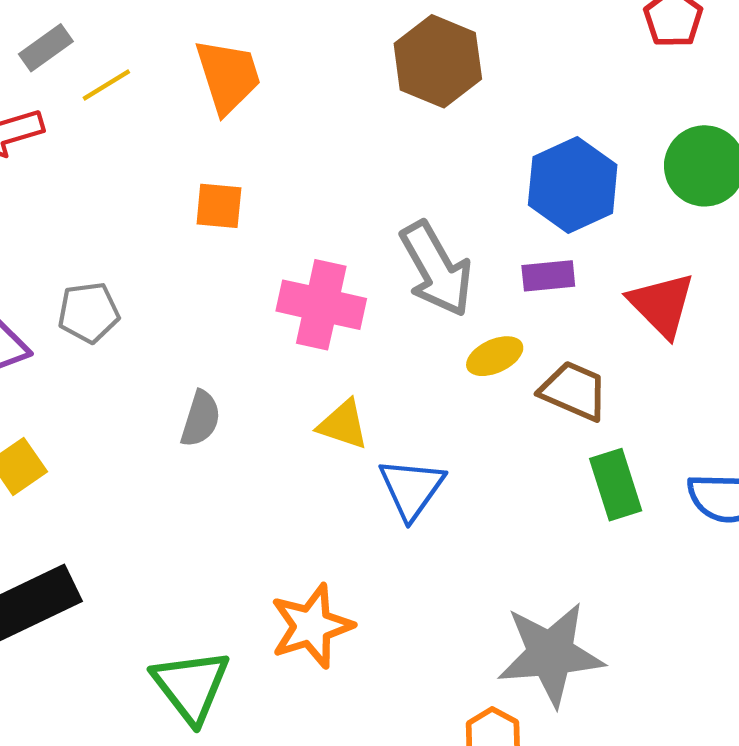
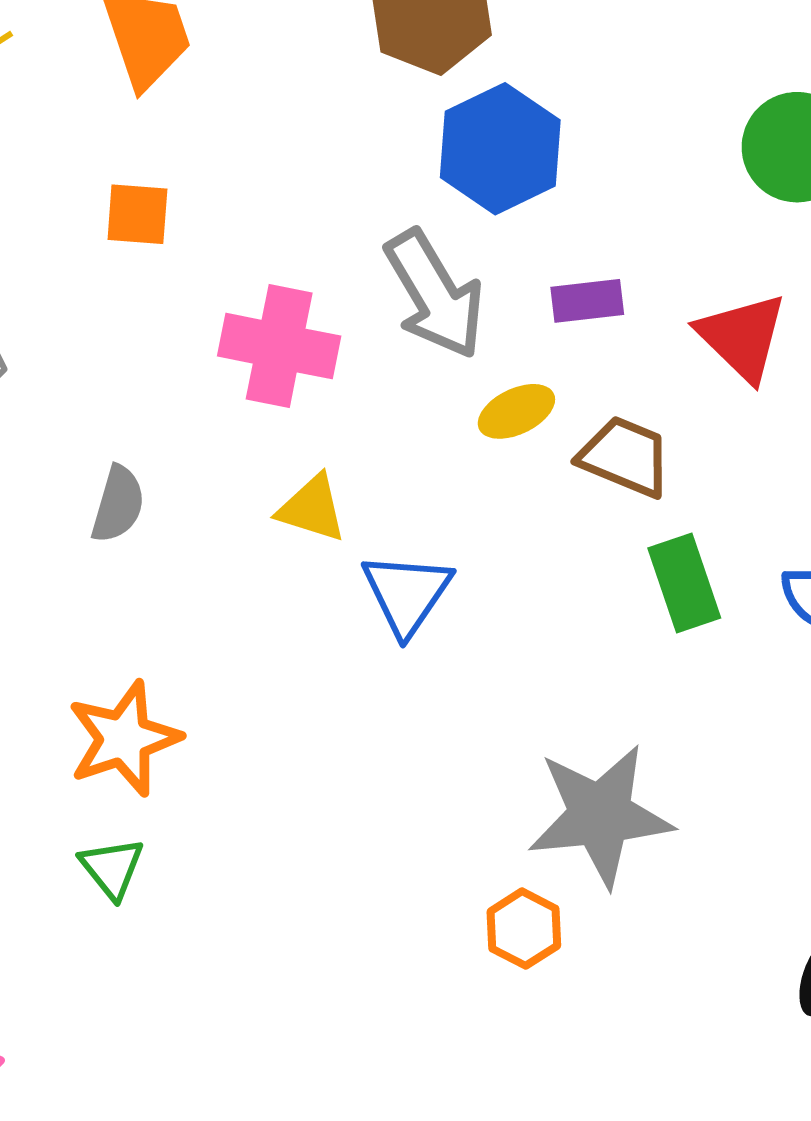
blue hexagon: (573, 185) -> (500, 149), moved
orange star: (312, 626) -> (124, 739), moved
green triangle: (191, 686) -> (112, 868), size x0.6

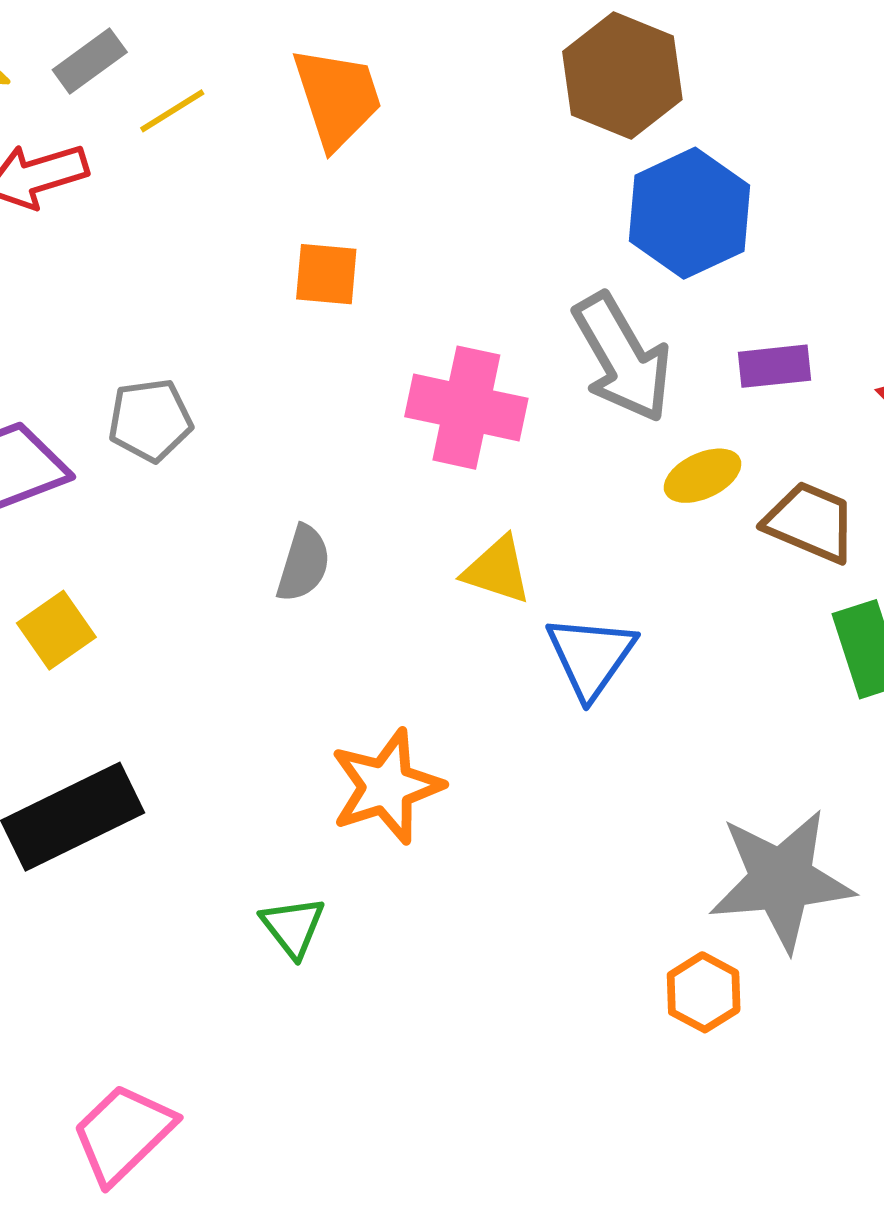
orange star: (124, 739) -> (386, 786), moved

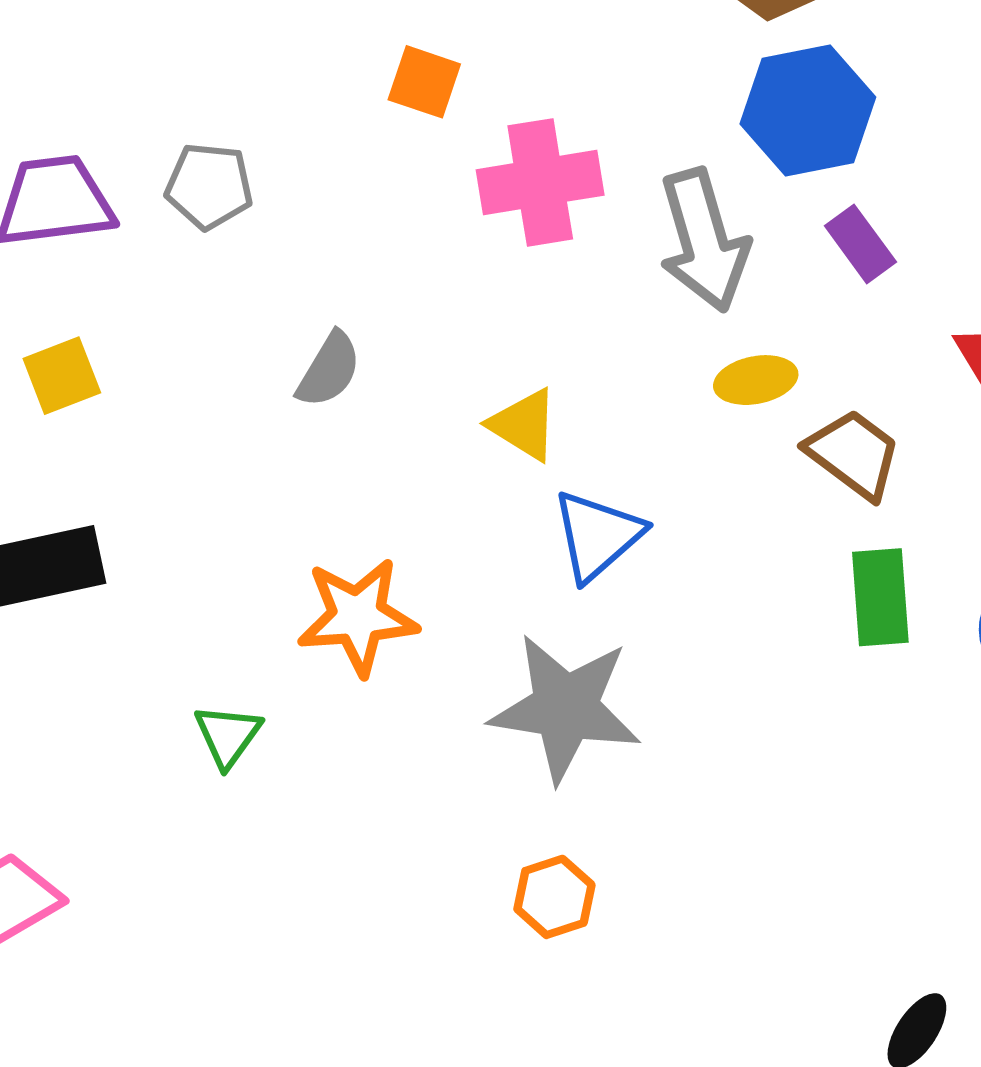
purple rectangle: (775, 366) -> (860, 244), moved, turned 46
pink cross: (466, 408) -> (540, 182), moved, turned -35
gray star: (781, 880) -> (565, 708), moved
orange hexagon: (704, 992) -> (554, 897), moved

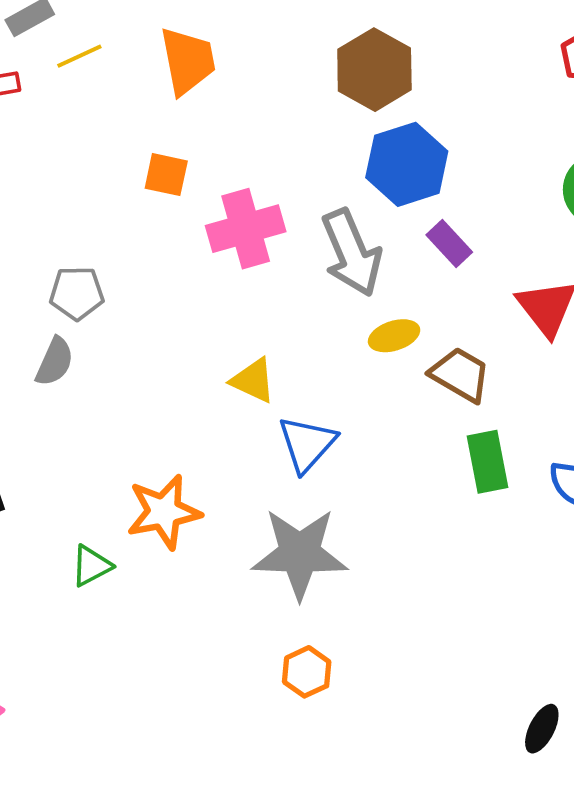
gray pentagon: (209, 186) -> (77, 293), moved
gray semicircle: (329, 370) -> (55, 362), moved
green triangle: (228, 736) -> (91, 566), moved, turned 33

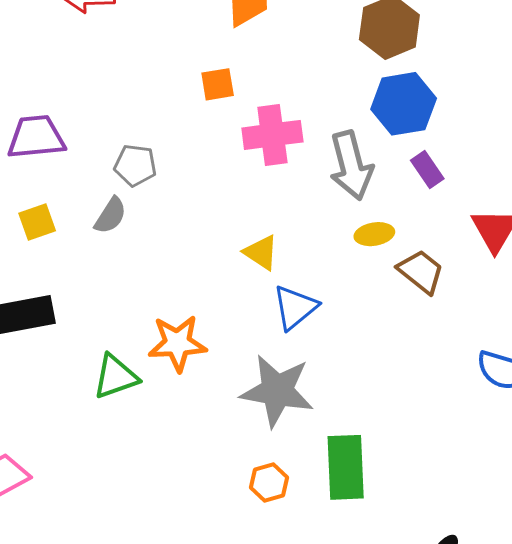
orange square: (166, 175) -> (218, 84), turned -30
green rectangle: (487, 462) -> (346, 467), moved, size x1.4
green triangle: (91, 566) -> (116, 377), size x1.4

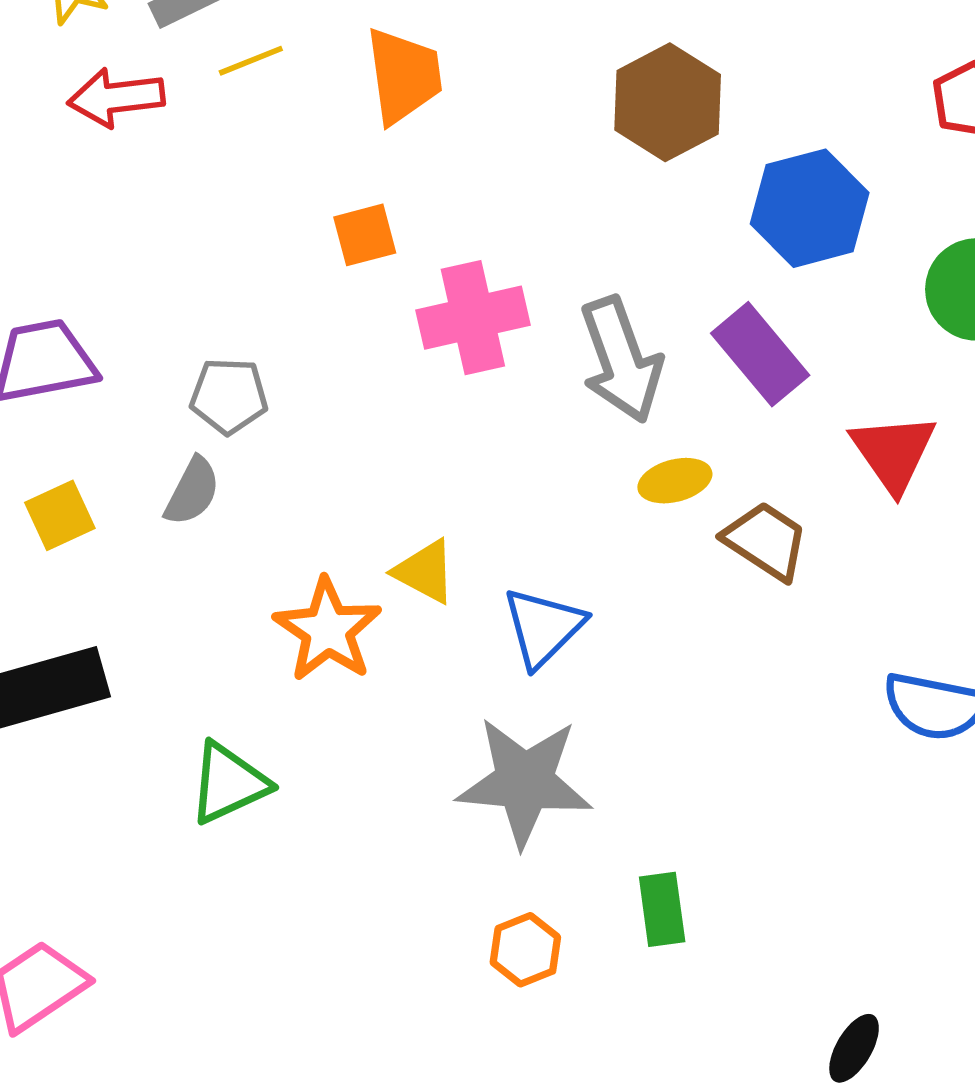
blue hexagon: (404, 104) -> (810, 208), moved
purple rectangle: (427, 169) -> (760, 354), size x1.5
yellow triangle: (261, 252) -> (425, 571), moved
orange star: (177, 343) -> (328, 630), moved, turned -30
green rectangle: (346, 467) -> (662, 909), size x0.6

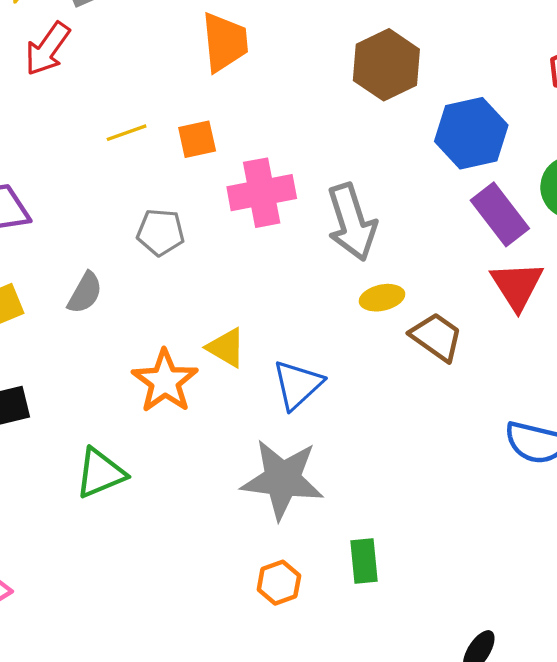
yellow line: (251, 61) -> (127, 133), moved
red arrow: (116, 98) -> (47, 49), turned -50
purple rectangle: (760, 354) -> (500, 214), moved
gray pentagon: (229, 396) -> (161, 232), moved

